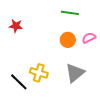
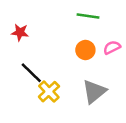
yellow cross: (39, 73) -> (49, 92), turned 30
black line: (19, 82) -> (31, 73), moved

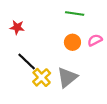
gray triangle: (94, 92) -> (67, 77), moved

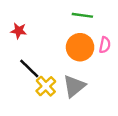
pink semicircle: (95, 40) -> (105, 45), turned 128
orange circle: (72, 42) -> (80, 47), size x1.5

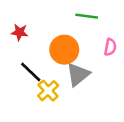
orange circle: (80, 47) -> (64, 50), moved
gray triangle: (74, 86) -> (78, 74), moved

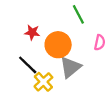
green line: (87, 16) -> (78, 14), turned 54
red star: (20, 32) -> (32, 32), moved

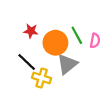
green line: (78, 14) -> (77, 35), moved
yellow cross: (43, 82) -> (42, 78), turned -30

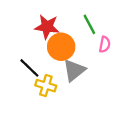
red star: (31, 31) -> (47, 27), moved, size x1.5
green line: (77, 35) -> (89, 24), moved

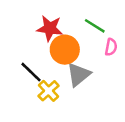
green line: (89, 24) -> (95, 26), turned -30
yellow cross: (46, 86) -> (49, 91), turned 30

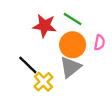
green line: (95, 26) -> (73, 19), moved
orange circle: (65, 50) -> (73, 45), moved

